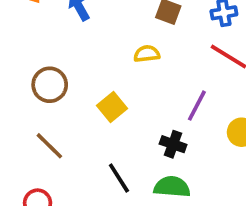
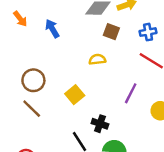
black cross: (173, 144) -> (100, 124), moved
brown line: (49, 146) -> (32, 109), moved

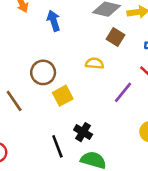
brown circle: (33, 80) -> (43, 72), moved
purple line: (131, 93) -> (123, 92), moved

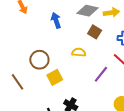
blue arrow: (54, 21) -> (56, 20), moved

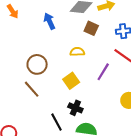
yellow square: (55, 77) -> (71, 81), moved
brown line: (18, 82) -> (32, 89), moved

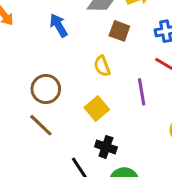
yellow semicircle: (77, 52) -> (102, 66), turned -104
purple line: (103, 72) -> (142, 92), turned -36

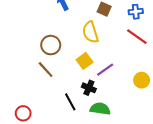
yellow semicircle: (102, 66) -> (90, 32), size x1.5
purple line: (142, 92) -> (105, 70), moved, turned 60

